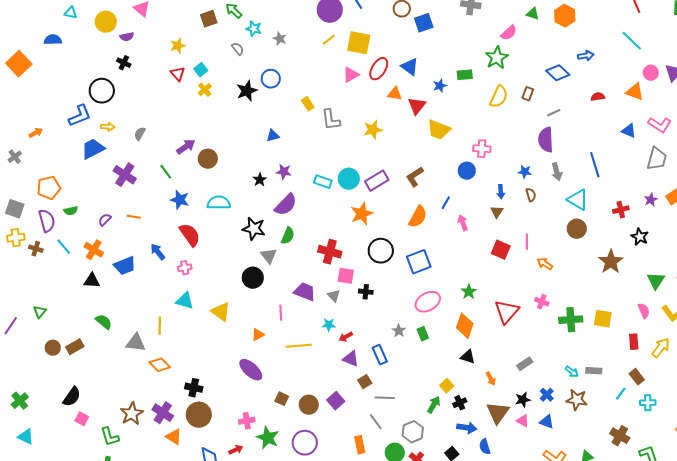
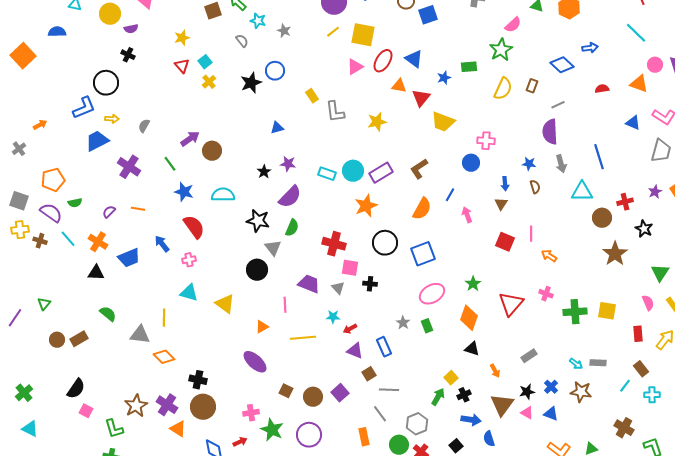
cyan triangle: (578, 200) -> (582, 192), turned -30
purple semicircle: (47, 221) -> (51, 213), turned -40
brown circle: (577, 229) -> (602, 218), moved

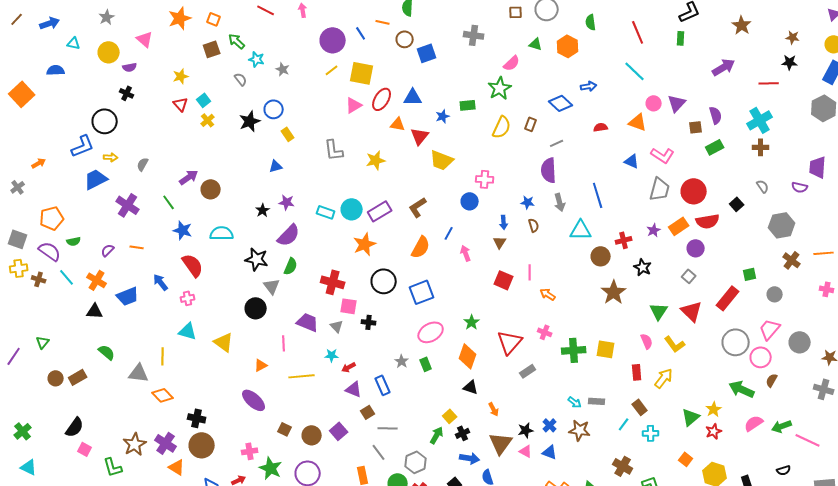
blue triangle: (414, 59) -> (413, 97), turned -36
yellow rectangle: (312, 96) -> (288, 134), moved
gray rectangle: (529, 356) -> (528, 371), moved

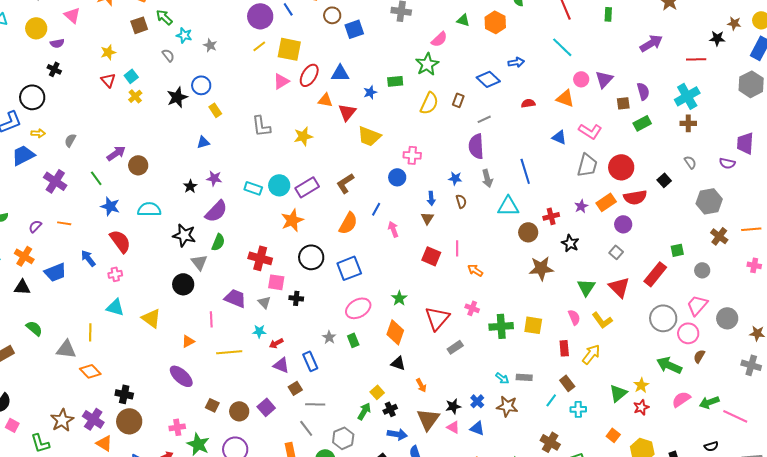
brown star: (793, 37) -> (734, 23), moved
brown star: (614, 292) -> (541, 268), turned 30

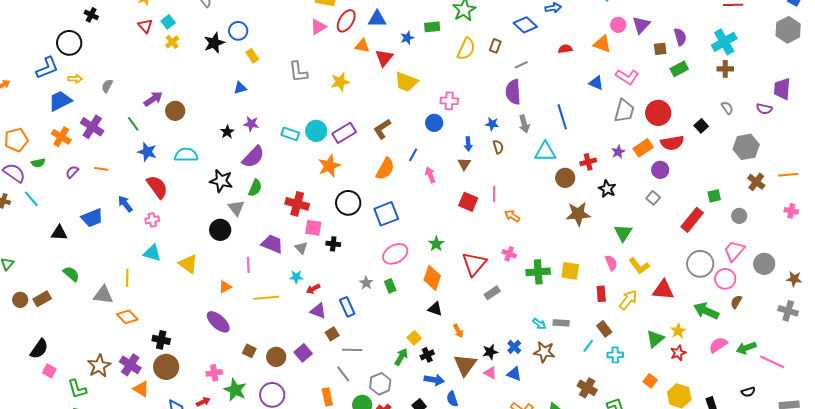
orange cross: (24, 256) -> (61, 137), moved
red triangle: (619, 287) -> (663, 290), moved, turned -40

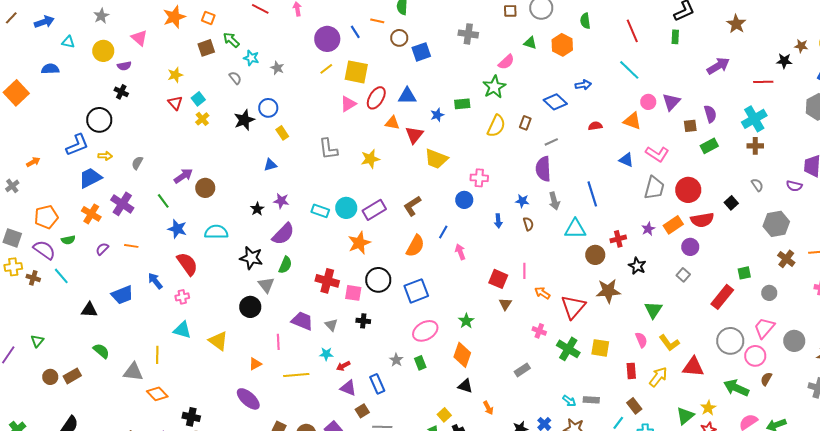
brown triangle: (464, 164) -> (505, 304), moved
pink square: (313, 228) -> (353, 293), moved
red triangle: (474, 264) -> (573, 307), moved
green cross: (538, 272) -> (568, 349), turned 35

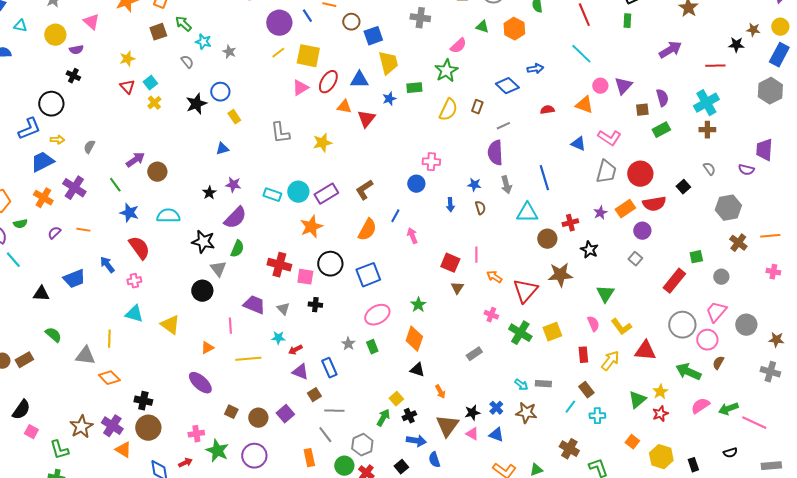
yellow trapezoid: (436, 159) -> (388, 63), moved, turned -125
yellow square: (600, 348) -> (552, 332), turned -30

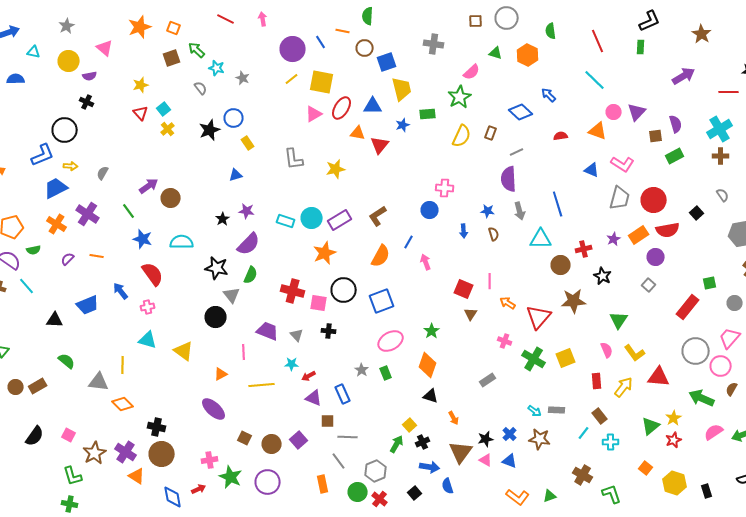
blue arrow: (535, 69) -> (549, 95), turned -126
brown square: (314, 395) -> (328, 421), turned 32
pink square: (31, 432) -> (69, 435), moved

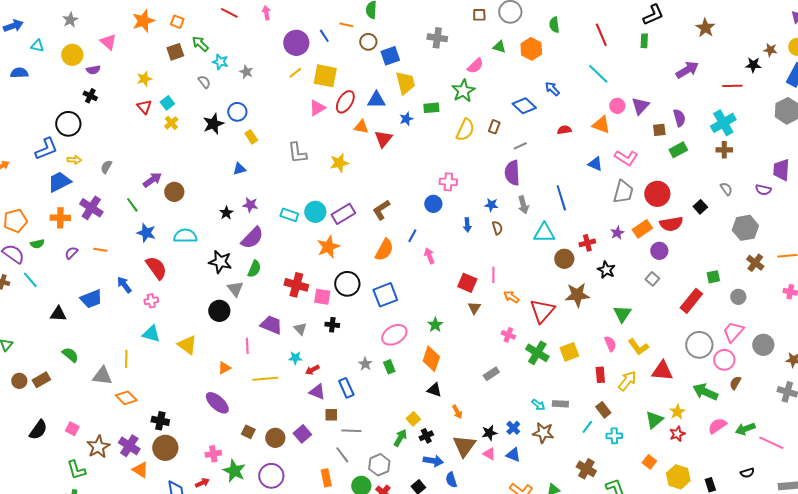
orange cross: (57, 224) -> (60, 218), turned -30

